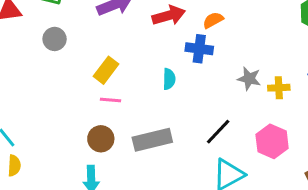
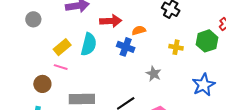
cyan semicircle: (169, 79) -> (89, 44), moved, size x1.6
yellow cross: (279, 88) -> (176, 47), moved
brown circle: (101, 139) -> (42, 84), moved

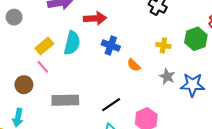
orange semicircle: (139, 30) -> (134, 65), moved, turned -120
pink line: (61, 67) -> (43, 67), turned 32
gray star: (154, 74) -> (167, 76), moved
blue star: (204, 85) -> (192, 85), turned 30

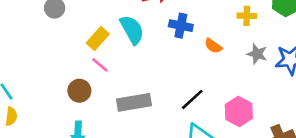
cyan semicircle: (72, 43) -> (132, 30), turned -35

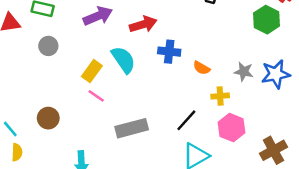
yellow cross: (247, 16) -> (220, 96), moved
brown circle: (79, 91) -> (48, 118), moved

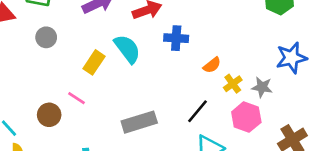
orange semicircle: (202, 68) -> (212, 65), moved, turned -66
gray star: (244, 72) -> (262, 87), moved
pink line: (96, 96) -> (77, 98), moved
yellow cross: (220, 96) -> (233, 84), turned -30

